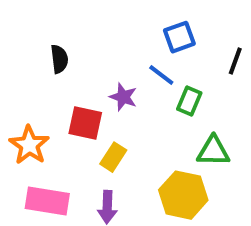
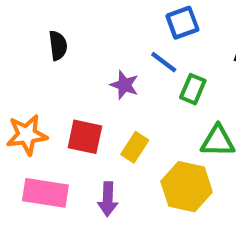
red square: (85, 123) -> (85, 137), moved
orange star: (29, 145) -> (27, 135), turned 30
yellow rectangle: (113, 157) -> (135, 147), moved

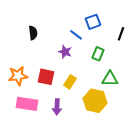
blue line: (164, 62) -> (76, 35), moved

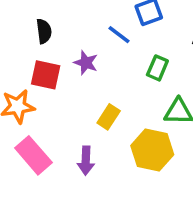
purple star: (65, 52) -> (86, 63), moved
red square: (46, 77) -> (46, 75), moved
pink rectangle: (27, 104) -> (33, 155), turned 40

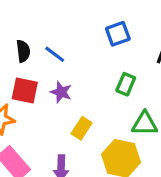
blue line: (119, 35) -> (55, 54), moved
purple star: (86, 63) -> (61, 92), moved

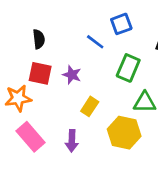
blue line: (55, 54) -> (95, 42), moved
green rectangle: (126, 84) -> (128, 68), size x1.4

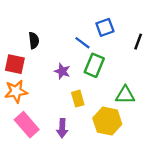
green rectangle: (128, 68) -> (94, 65), moved
red square: (40, 73) -> (15, 64), moved
yellow rectangle: (90, 106) -> (78, 99), turned -49

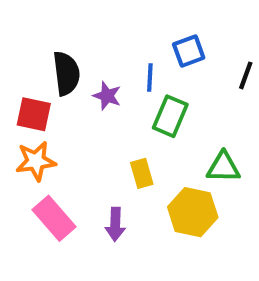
black semicircle: (34, 40) -> (66, 73), size x1.5
blue line: (82, 43) -> (150, 77), turned 56
purple star: (62, 71) -> (107, 96), moved

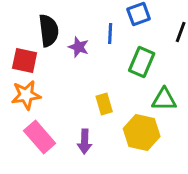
green rectangle: (170, 116) -> (142, 62), moved

